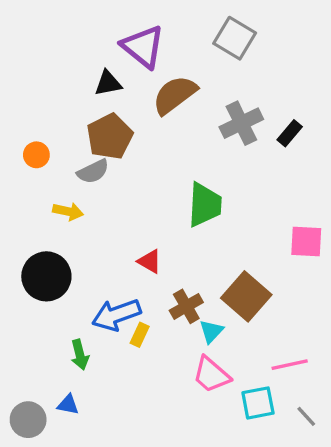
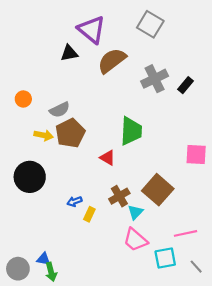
brown pentagon: (110, 136) -> (70, 133), moved
red triangle: (150, 261) -> (108, 158), moved
blue arrow: (116, 315) -> (75, 201), size x0.5
green arrow: (80, 355) -> (51, 272), moved

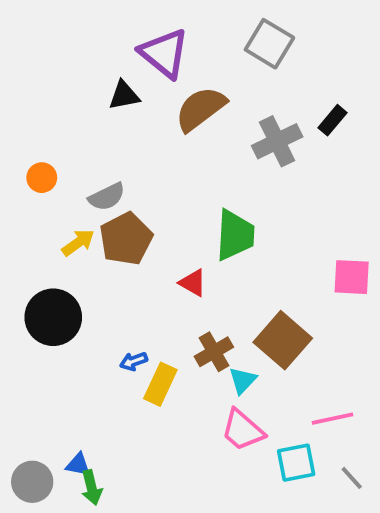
black rectangle: (186, 85) -> (333, 120), moved
yellow arrow: (44, 135) -> (78, 243), turned -48
yellow rectangle: (89, 214) -> (160, 384), size x1.5

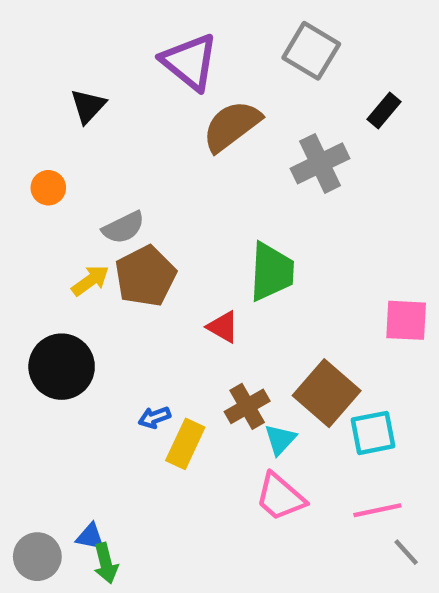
black triangle: (124, 95) -> (88, 106), moved, turned -36
black rectangle: (333, 120) -> (384, 110), moved
orange circle: (42, 178) -> (48, 188), moved
pink line: (333, 419) -> (377, 510), moved
cyan square: (296, 463) -> (373, 433), moved

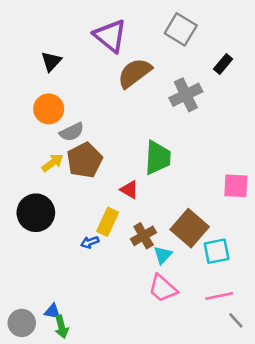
orange circle: (48, 188) -> (49, 109), moved, size x1.5
yellow rectangle: (185, 444) -> (108, 222), moved

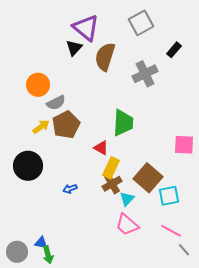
gray square: (181, 29) -> (141, 23), turned 30
black triangle: (51, 61) -> (74, 48), moved
brown semicircle: (135, 73) -> (105, 57), turned -36
yellow rectangle: (108, 222) -> (111, 168), moved
pink line: (219, 296) -> (171, 231), turned 40

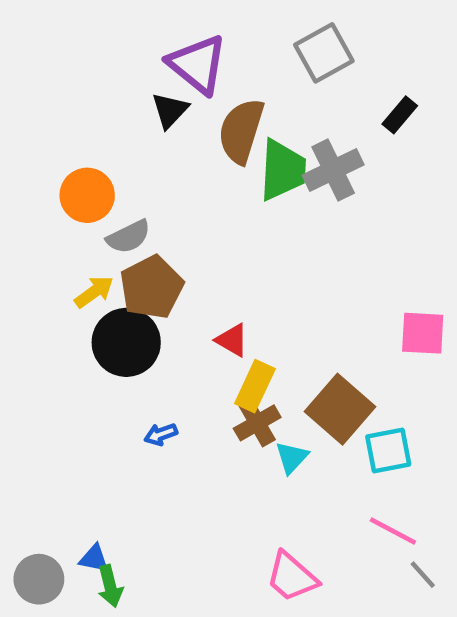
green trapezoid: (123, 123) -> (283, 170), moved
black circle: (28, 166) -> (126, 342), moved
pink trapezoid: (127, 225) -> (292, 577), moved

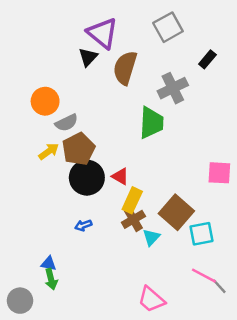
green trapezoid: (283, 170) -> (151, 123), moved
black circle: (126, 342) -> (87, 178), moved
blue triangle: (94, 559) -> (49, 264), moved
gray line: (423, 575) -> (219, 286), moved
green arrow: (110, 586) -> (51, 279), moved

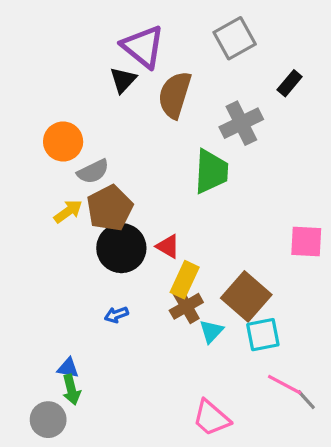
cyan square: (201, 234) -> (263, 335), moved
gray circle: (20, 301) -> (48, 420), moved

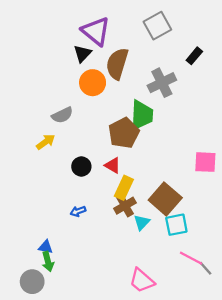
orange circle: (63, 142) -> (93, 83), moved
brown pentagon: (110, 208) -> (124, 133), moved
black circle: (121, 248) -> (81, 167), size x0.6

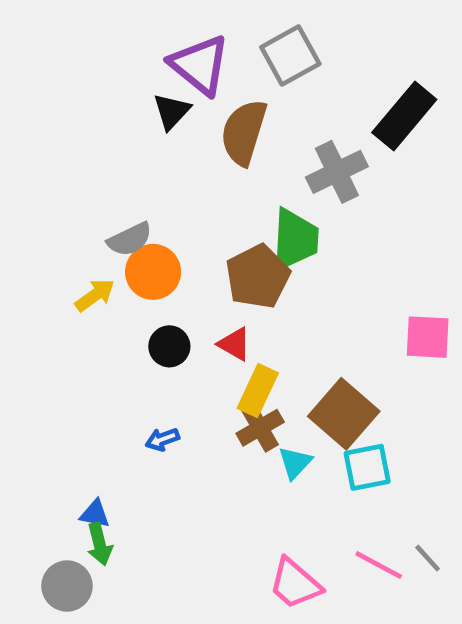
gray square: (157, 26) -> (290, 56), moved
black rectangle: (194, 56) -> (404, 116), size x1.8
orange circle: (93, 83) -> (153, 272), moved
pink line: (191, 258) -> (379, 565), moved

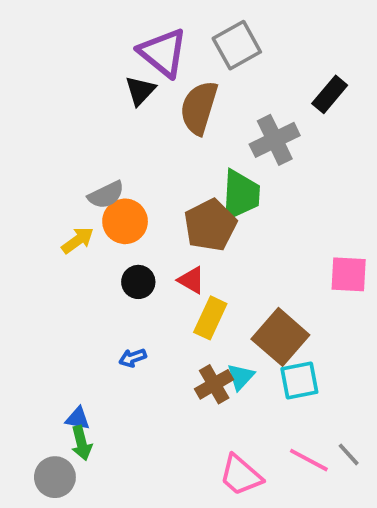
black rectangle: (404, 116) -> (330, 94), size x0.7
brown cross: (260, 428) -> (214, 384), moved

